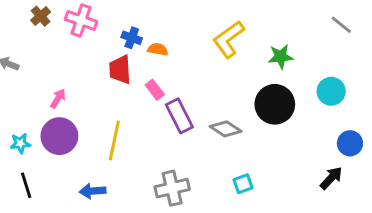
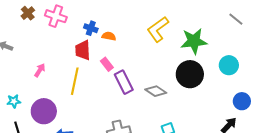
green star: (281, 57) -> (194, 41), size x1.5
purple circle: (59, 136) -> (44, 111), moved
yellow line: (114, 140) -> (75, 81), moved

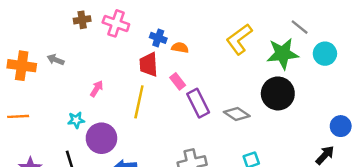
brown cross: (28, 13) -> (82, 20), turned 32
gray line: (236, 19) -> (300, 27), moved
cyan circle: (229, 65) -> (325, 54), moved
cyan star: (14, 101) -> (76, 120), moved

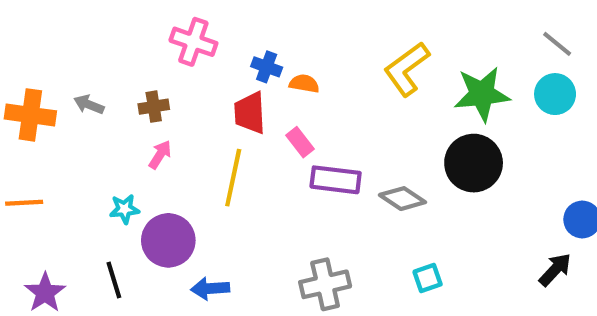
brown cross: (82, 20) -> (154, 107), moved
gray line: (300, 27) -> (557, 44), moved
purple rectangle: (198, 103) -> (336, 180), turned -56

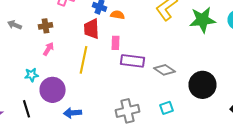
pink rectangle: (300, 142) -> (116, 43), turned 40
black circle: (474, 163) -> (202, 85), moved
cyan square: (428, 278) -> (166, 108), moved

